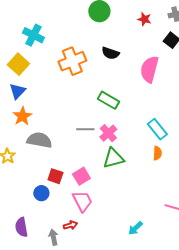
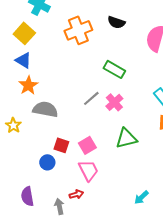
blue triangle: (17, 91) -> (23, 60), turned -42
gray line: (85, 129) -> (91, 98), turned -42
green triangle: (113, 158) -> (126, 138), moved

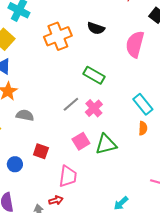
gray semicircle: (45, 109) -> (25, 115), size x0.7
pink square: (87, 145) -> (81, 141), moved
blue circle: (47, 162) -> (15, 164), moved
pink trapezoid: (88, 170) -> (68, 176), turned 35

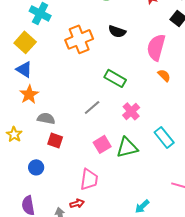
cyan rectangle: (143, 104) -> (164, 137), moved
pink cross: (94, 108) -> (131, 111), moved
orange semicircle: (143, 128) -> (164, 75), moved, turned -48
red square: (41, 151) -> (55, 140), moved

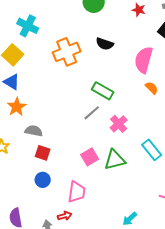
gray line: (92, 107) -> (92, 113), moved
blue circle: (36, 167) -> (43, 180), moved

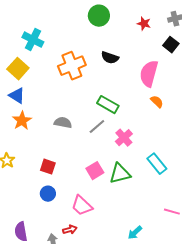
gray semicircle: (34, 131) -> (63, 123), moved
pink trapezoid: (77, 192) -> (82, 206), turned 125

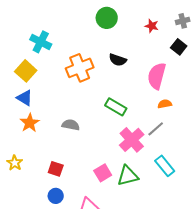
orange semicircle: (157, 102) -> (165, 104), turned -56
gray line: (97, 127) -> (156, 129), moved
pink cross: (124, 138) -> (132, 140), size x1.4

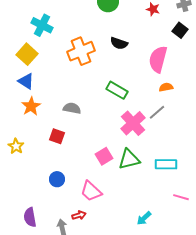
cyan rectangle: (165, 166) -> (166, 164), moved, turned -50
red square: (56, 169) -> (57, 136), moved

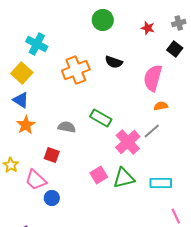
green rectangle: (117, 90) -> (101, 118), moved
pink trapezoid: (91, 191) -> (36, 180), moved
pink line: (181, 197) -> (176, 216), turned 49

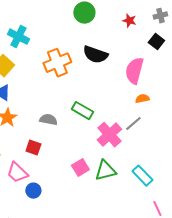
black semicircle: (114, 62) -> (95, 55), size x1.4
cyan rectangle: (161, 183) -> (142, 176), turned 45

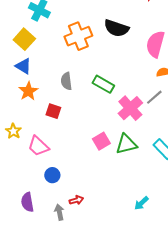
gray semicircle: (48, 120) -> (66, 81), moved, turned -108
red square: (33, 148) -> (53, 111), moved
blue circle: (33, 191) -> (52, 175), moved

